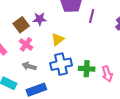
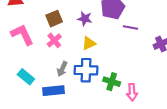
purple line: (92, 16) -> (130, 27), turned 72
purple star: (40, 19) -> (85, 19), moved
gray arrow: (29, 66) -> (62, 69), moved, turned -96

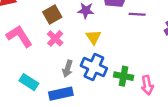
yellow triangle: (89, 43) -> (93, 37), turned -32
blue cross: (86, 70) -> (94, 67), turned 30

